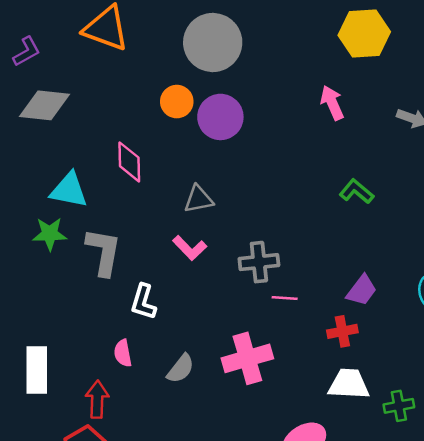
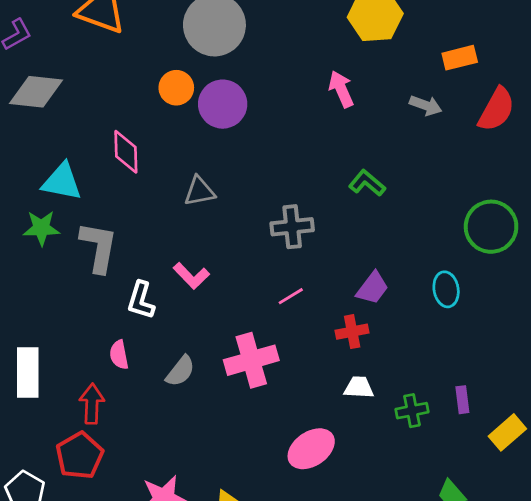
pink L-shape: (190, 248) -> (191, 276), moved
gray cross: (259, 262) -> (292, 227), moved
pink line: (285, 298) -> (291, 296), turned -35
white trapezoid: (349, 384) -> (359, 387), size x0.7

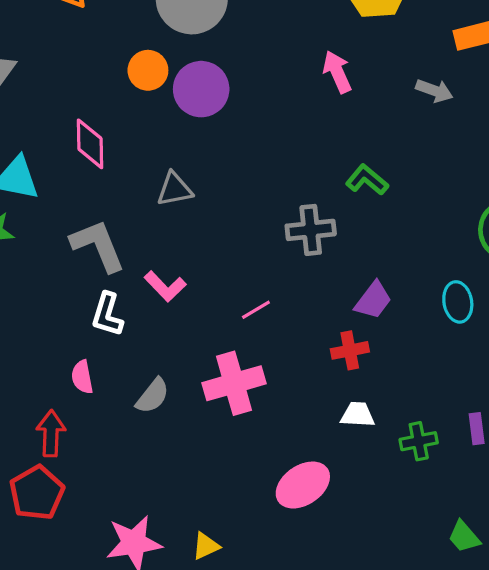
gray cross: (292, 227) -> (311, 230), moved
gray L-shape: (99, 247) -> (98, 246), moved, turned -32
pink line: (291, 296) -> (256, 310), moved

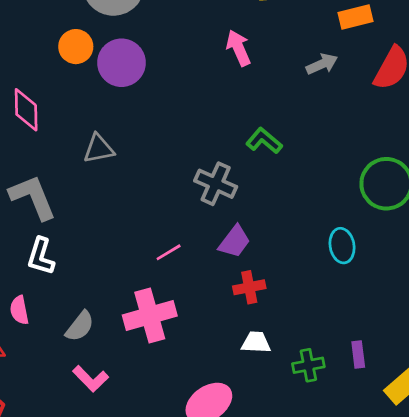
gray arrow: (434, 91) -> (322, 64), turned -44
gray cross: (311, 230) -> (216, 184), turned 30
pink L-shape: (165, 286) -> (91, 379), moved
purple trapezoid: (373, 300) -> (234, 242), moved

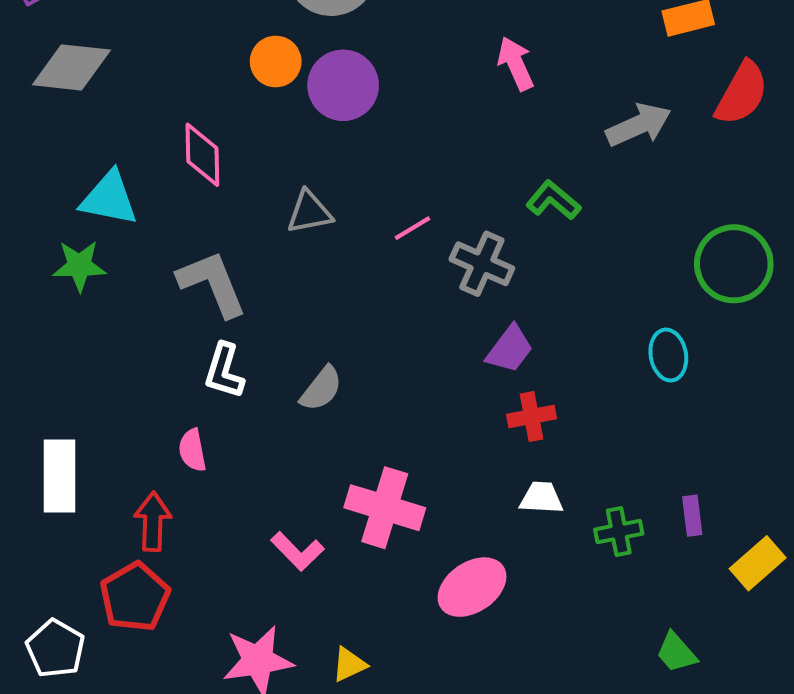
gray arrow: (322, 64) -> (639, 125), moved, size x1.4
pink line: (169, 252) -> (413, 228), moved
pink cross: (150, 316) -> (385, 508), moved, turned 33
gray semicircle: (80, 326) -> (321, 389), moved

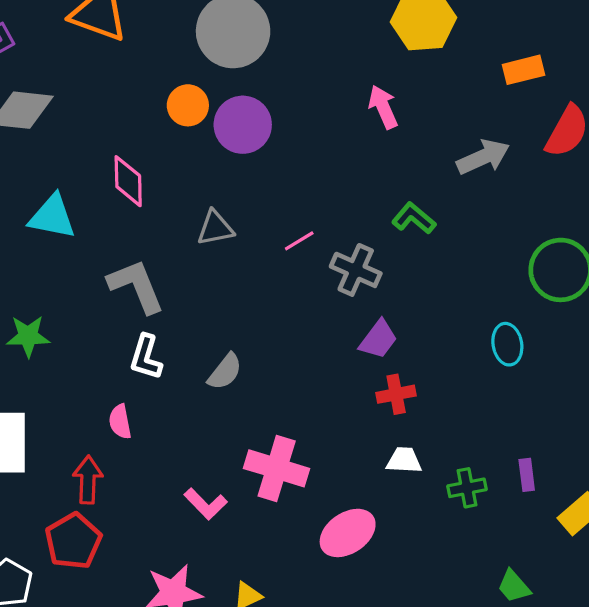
green star: (79, 266) -> (28, 336), moved

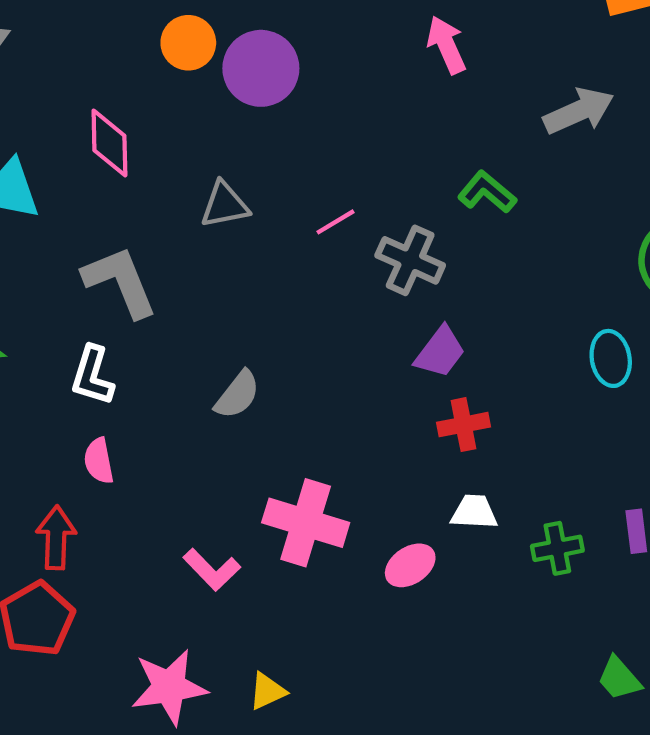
white L-shape: (146, 357) -> (92, 376), moved
pink ellipse: (348, 533) -> (410, 565), moved, size x0.7

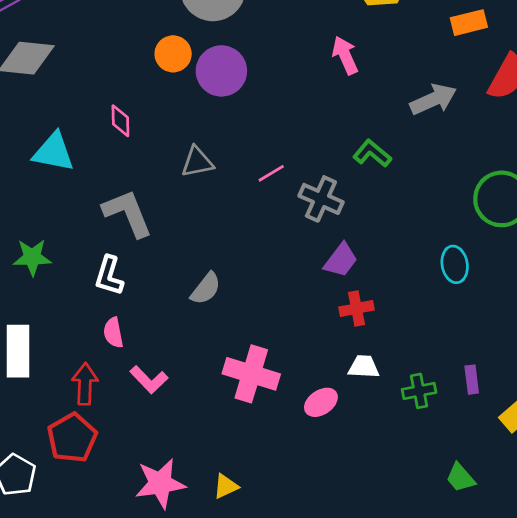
pink diamond: (109, 143) -> (120, 121), size x0.7
pink L-shape: (212, 570) -> (149, 380), moved

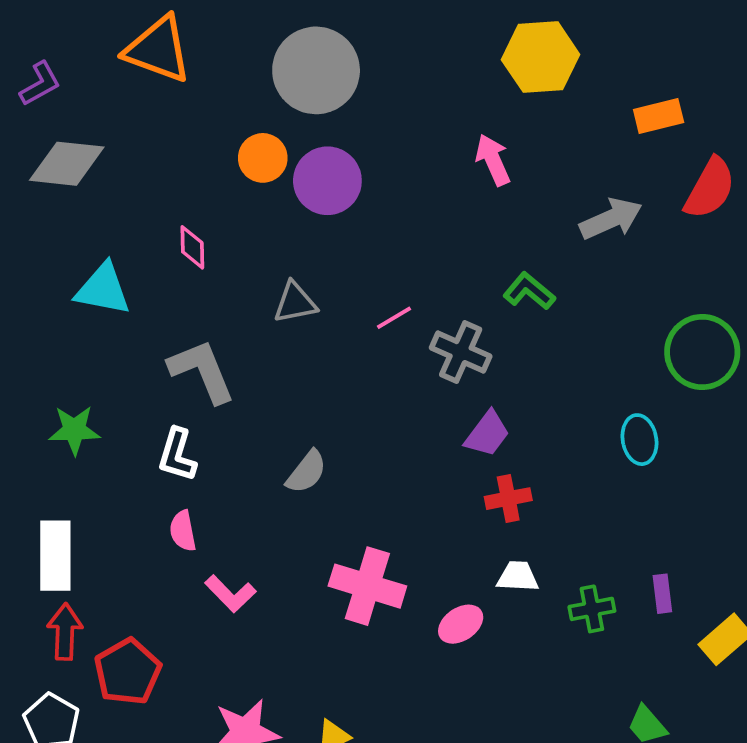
red arrow: (85, 384) -> (65, 632), moved

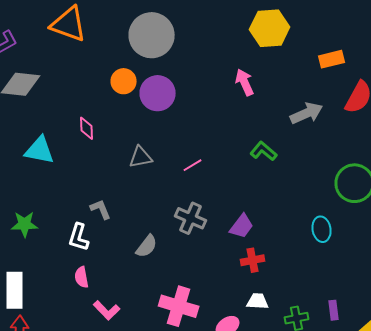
gray cross: (461, 352) -> (191, 218), moved
gray L-shape: (202, 371) -> (101, 209), moved, size x0.6

